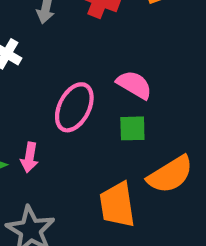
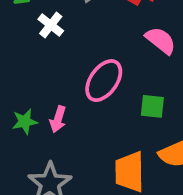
pink semicircle: (134, 85) -> (161, 40), moved

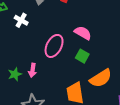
pink semicircle: (161, 40) -> (83, 33), moved
green square: (152, 106) -> (82, 56), turned 32

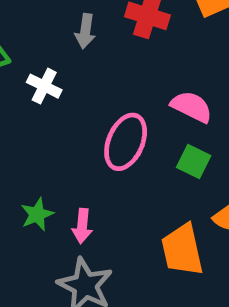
pink arrow: (32, 70) -> (82, 226), moved

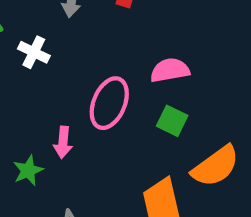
pink semicircle: (192, 107) -> (170, 70), turned -36
pink arrow: (82, 226) -> (63, 142), moved

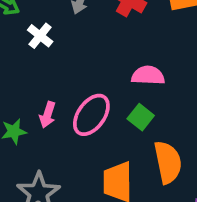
pink ellipse: (109, 103) -> (91, 115), moved
orange semicircle: (216, 166) -> (168, 162), turned -78

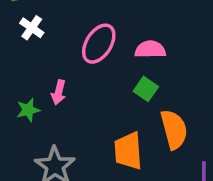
white cross: (40, 36) -> (32, 28), moved
pink ellipse: (91, 115) -> (99, 44), moved

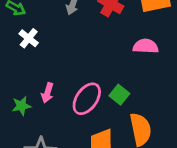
pink ellipse: (99, 44) -> (87, 99), moved
pink semicircle: (150, 49) -> (146, 46), moved

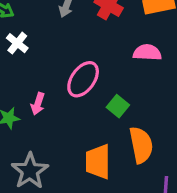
pink ellipse: (87, 99) -> (83, 79), moved

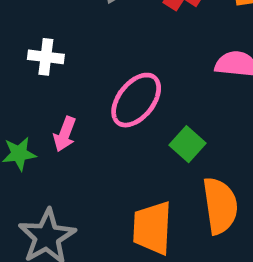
white cross: (17, 43) -> (46, 57), moved, turned -35

